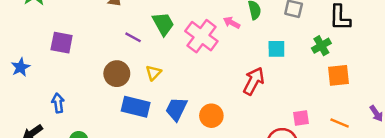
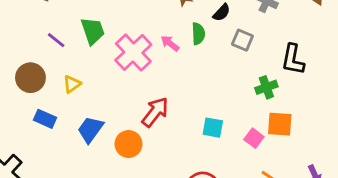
cyan square: (276, 49) -> (213, 128), moved
red arrow: (254, 81) -> (155, 112), moved
blue rectangle: (136, 107) -> (45, 119), size x0.7
pink square: (301, 118) -> (254, 138), moved, turned 35

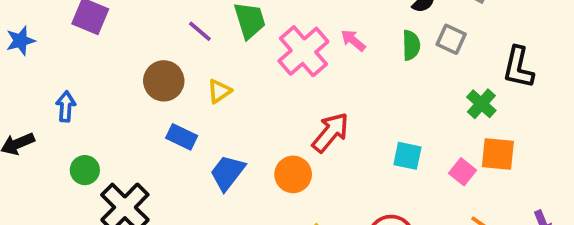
green semicircle: (198, 34) -> (411, 45), moved
green cross: (266, 87) -> (481, 104), turned -30
blue trapezoid: (90, 129) -> (227, 173), moved

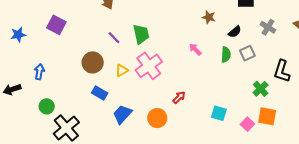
gray square: (451, 39) -> (247, 53), turned 35
pink cross: (303, 51) -> (149, 66), moved
red arrow: (330, 132) -> (179, 97), size x0.6

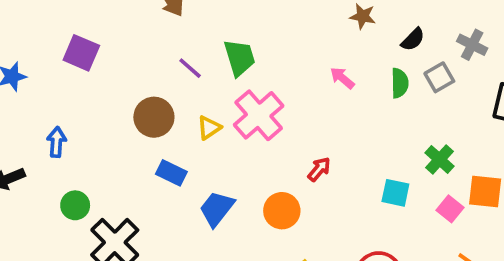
gray cross: (268, 27) -> (472, 45), moved
green cross: (261, 89) -> (439, 159), moved

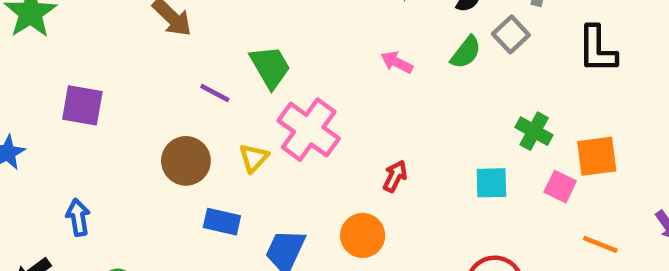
green semicircle: (400, 83) -> (466, 52), turned 52

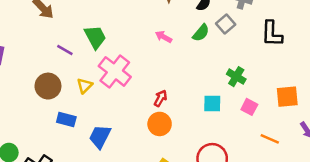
orange square: (597, 156) -> (287, 97), moved
orange circle: (363, 235) -> (160, 124), moved

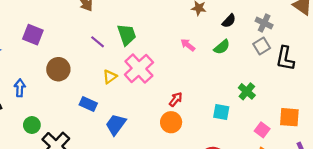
gray square: (226, 24) -> (262, 46), moved
brown circle: (48, 86) -> (58, 69), moved
pink square: (249, 107) -> (262, 130), moved

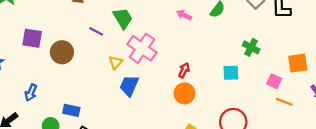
brown circle: (58, 69) -> (62, 52), moved
blue arrow: (20, 88) -> (31, 93), turned -147
blue rectangle: (88, 104) -> (71, 110), moved
blue trapezoid: (116, 124) -> (129, 86), moved

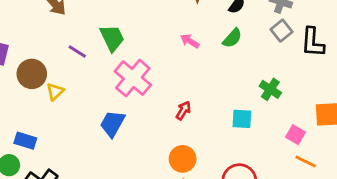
yellow triangle: (115, 62) -> (55, 92), moved
orange circle: (184, 93) -> (183, 159), moved
blue rectangle: (71, 110) -> (25, 141), moved

